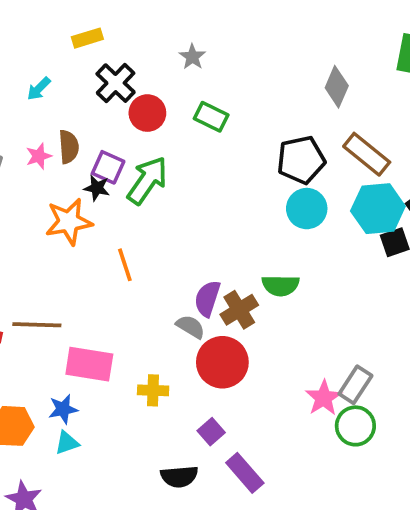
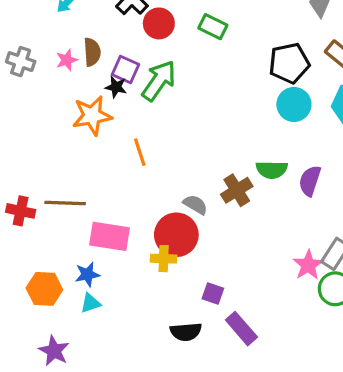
purple semicircle: (207, 299) -> (310, 181), moved
red circle: (222, 362) -> (176, 235), moved
purple square: (211, 432) -> (213, 294), turned -30

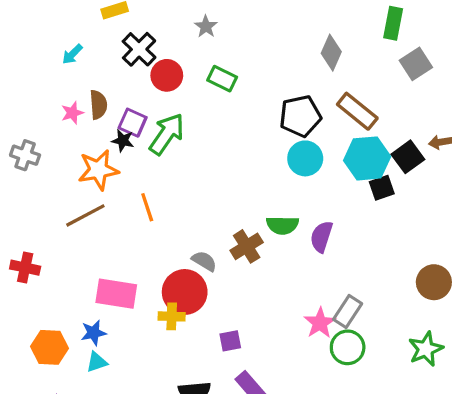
gray cross: (21, 62) -> (25, 155), moved
brown line: (65, 203) -> (85, 215), moved, turned -30
purple square: (213, 294) -> (230, 341), moved, turned -30

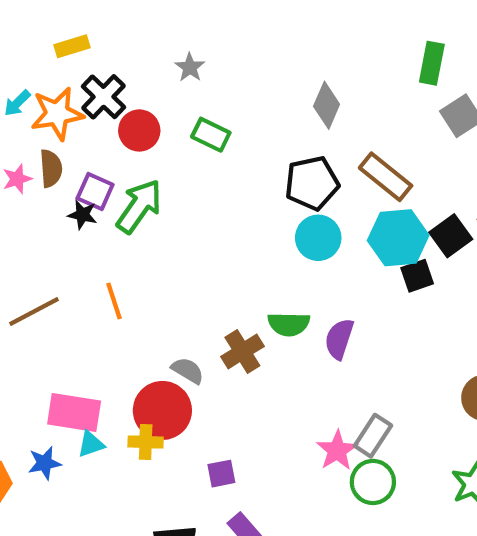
gray diamond: (331, 53) -> (327, 105), moved
orange star: (98, 170) -> (57, 114), moved
cyan triangle: (97, 362) -> (91, 444), moved

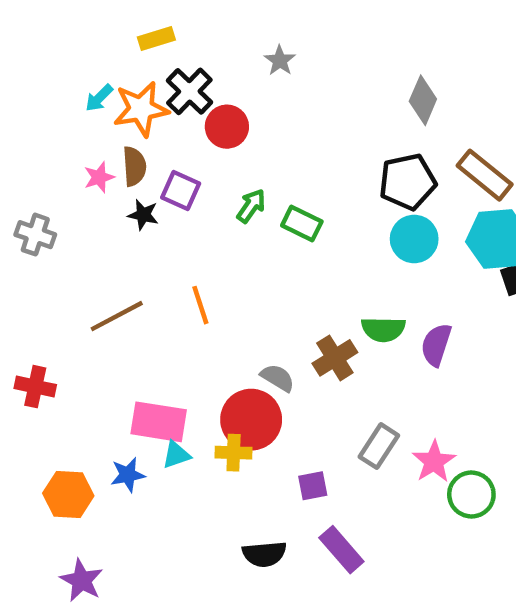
green rectangle: (211, 135) -> (302, 224), moved
green arrow: (139, 206) -> (251, 206), moved, size x0.6
black star: (82, 215) -> (143, 215), moved
gray rectangle: (373, 436) -> (379, 446), moved

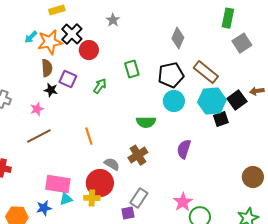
pink star: (99, 177) -> (37, 109), moved
green rectangle: (302, 224) -> (132, 69), moved, turned 48
orange line: (200, 305) -> (89, 136), moved
green semicircle: (383, 329) -> (146, 122), moved
gray rectangle: (379, 446) -> (139, 198), moved

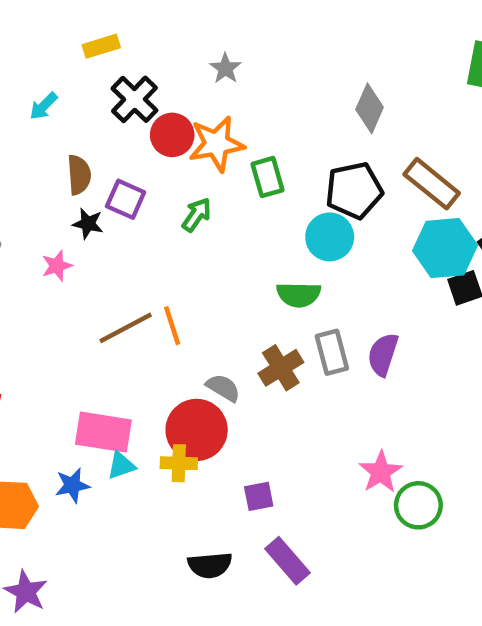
orange star: (50, 42) -> (217, 144), moved
cyan circle: (174, 101) -> (330, 237), moved
brown line: (39, 136) -> (126, 328), moved
gray rectangle: (139, 198) -> (332, 352), moved, turned -48

